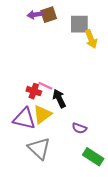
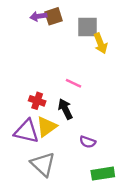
pink line: (45, 86) -> (73, 83), moved
green rectangle: (93, 157) -> (103, 174), turned -42

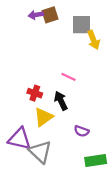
purple triangle: (27, 131) -> (20, 139), moved

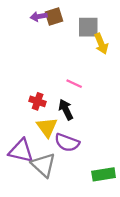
yellow triangle: (43, 117) -> (47, 127), turned -30
purple semicircle: (82, 131) -> (67, 143), moved, size x1.5

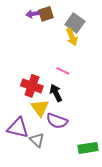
gray square: (88, 27) -> (75, 23), turned 36
yellow arrow: (101, 44) -> (72, 37), moved
red cross: (38, 101) -> (32, 86), size x1.5
gray triangle: (43, 165) -> (37, 140), size x0.7

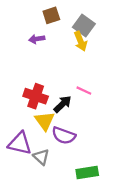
purple arrow: (33, 14) -> (37, 39), moved
pink line: (63, 71) -> (84, 91), moved
black arrow: (56, 93) -> (63, 104), turned 72
green rectangle: (88, 148) -> (87, 173), moved

